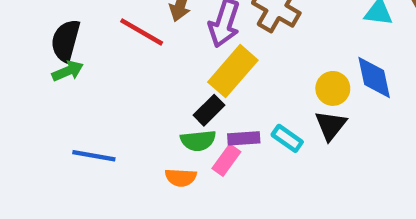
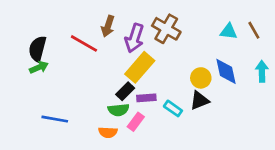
black triangle: (331, 125) -> (199, 101), turned 30
purple rectangle: (244, 138) -> (146, 98), moved

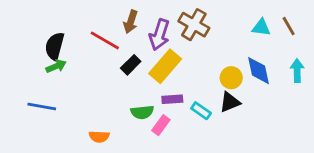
black rectangle: (125, 91) -> (131, 65), moved
blue line: (55, 119) -> (42, 106), moved
orange semicircle: (108, 132) -> (99, 137), moved

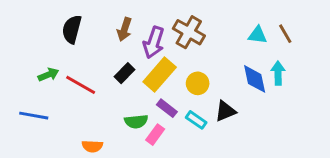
red line: (105, 40) -> (81, 85), moved
black semicircle: (55, 46) -> (72, 29), moved
cyan arrow: (297, 71) -> (278, 73), moved
yellow circle: (231, 78) -> (198, 83), moved
purple rectangle: (172, 99) -> (167, 108), turned 42

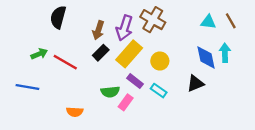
brown arrow: (124, 29) -> (98, 30), moved
black triangle: (225, 111) -> (195, 83), moved

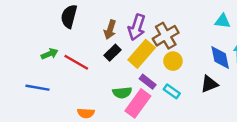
brown cross: (153, 20) -> (166, 36), moved, turned 30
pink rectangle: (126, 102) -> (138, 103), size x1.6

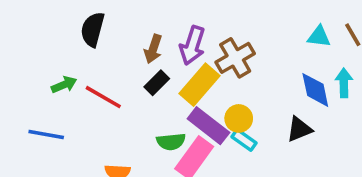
yellow circle: (173, 61) -> (239, 118), moved
purple rectangle: (148, 82) -> (208, 126), size x1.6

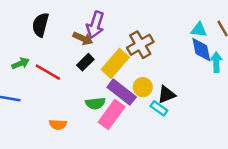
purple arrow: (192, 45) -> (95, 25), moved
brown arrow: (153, 49) -> (83, 38), turned -84
blue diamond: (315, 90) -> (201, 50), moved
black triangle: (299, 129) -> (166, 95), moved
cyan rectangle: (244, 140) -> (159, 108), moved

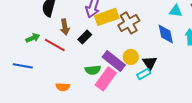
brown arrow: (83, 38) -> (65, 27), moved, turned 56
blue diamond: (201, 50) -> (166, 34), moved
yellow rectangle: (115, 63) -> (107, 17), moved, turned 30
black triangle: (166, 95) -> (150, 63), turned -42
cyan rectangle: (159, 108) -> (144, 74), turned -64

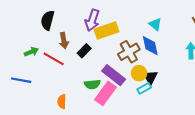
cyan triangle: (176, 11) -> (155, 24), moved, turned 32
brown cross: (129, 23) -> (129, 52), moved
blue diamond: (166, 34) -> (150, 46), moved
yellow circle: (131, 57) -> (139, 73), moved
orange semicircle: (63, 87) -> (62, 102), turned 88

